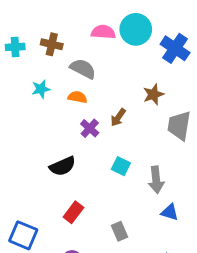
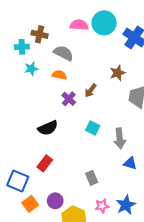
cyan cross: (15, 47) -> (22, 47), moved
red rectangle: (73, 212) -> (45, 163), moved

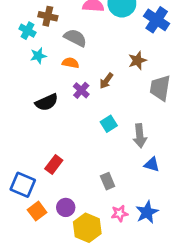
cyan cross: (22, 47) -> (27, 31), turned 32
black semicircle: (48, 128) -> (47, 102), moved
cyan square: (93, 128) -> (109, 124), turned 32

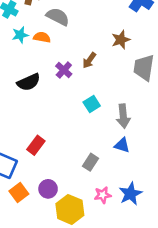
orange semicircle: (71, 63) -> (42, 37), moved
blue triangle: (152, 164) -> (122, 145), moved
gray rectangle: (108, 181) -> (90, 162), turned 56

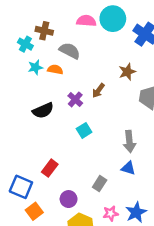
cyan square: (92, 104) -> (84, 130), moved
purple circle: (48, 189) -> (69, 199), moved

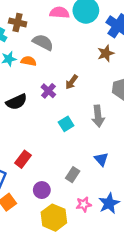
brown star: (127, 72) -> (106, 53), moved
cyan square: (84, 130) -> (66, 124), moved
gray arrow: (129, 141) -> (98, 116), moved
blue triangle: (128, 168) -> (101, 159), turned 32

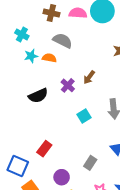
brown cross: (18, 22) -> (51, 13), moved

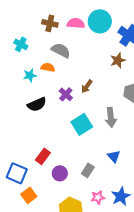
cyan star: (31, 56) -> (30, 75), moved
cyan square: (84, 116) -> (82, 124), size x1.5
purple circle: (62, 177) -> (60, 173), moved

